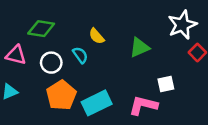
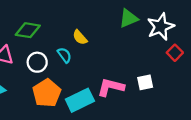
green triangle: (139, 47) -> (129, 18), moved
pink L-shape: (143, 105) -> (111, 87), moved

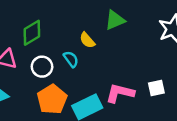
green triangle: (129, 18) -> (115, 20), moved
green diamond: (28, 30) -> (32, 33), turned -40

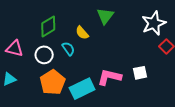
green triangle: (115, 20) -> (105, 16), turned -30
green diamond: (32, 33) -> (48, 26), moved

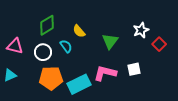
green triangle: (105, 16) -> (110, 41), moved
white star: (154, 23) -> (141, 30), moved, size x0.7
orange pentagon: (53, 82) -> (51, 78), turned 30

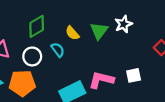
white star: (141, 30) -> (124, 24), moved
green triangle: (110, 41) -> (99, 31), moved
orange pentagon: (51, 78) -> (22, 83), moved

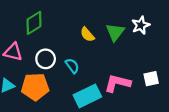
green diamond: (37, 26) -> (34, 23), moved
cyan semicircle: (58, 50) -> (72, 66), moved

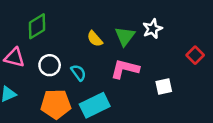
pink L-shape: (117, 83) -> (125, 69), moved
orange pentagon: (35, 87) -> (56, 104), moved

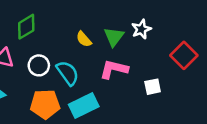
red square: (195, 55) -> (184, 55), size x1.5
cyan semicircle: (78, 73) -> (68, 73), size x1.5

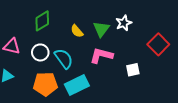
green diamond: (26, 27) -> (42, 21), moved

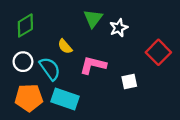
green triangle: (101, 29) -> (93, 18), moved
yellow semicircle: (77, 31) -> (65, 46), moved
cyan rectangle: (77, 85) -> (65, 99), turned 45

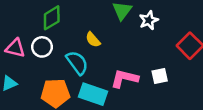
white circle: (23, 62) -> (42, 47), moved
pink L-shape: (93, 65) -> (124, 78), moved

